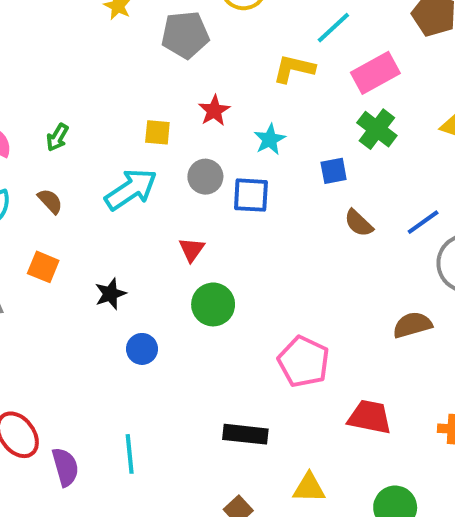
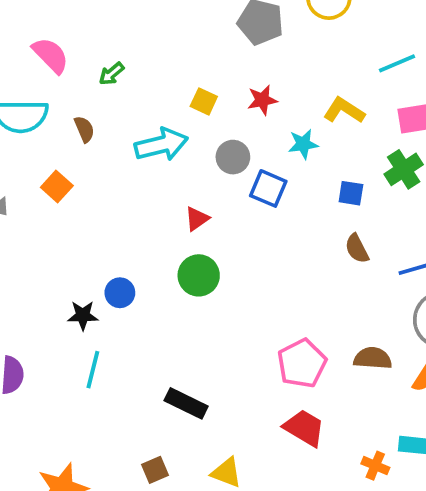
yellow L-shape: (294, 69) -> (344, 110), moved
black star: (110, 294) -> (83, 315), moved
pink pentagon: (304, 362) -> (302, 363), moved
cyan line: (130, 454) -> (93, 370), moved

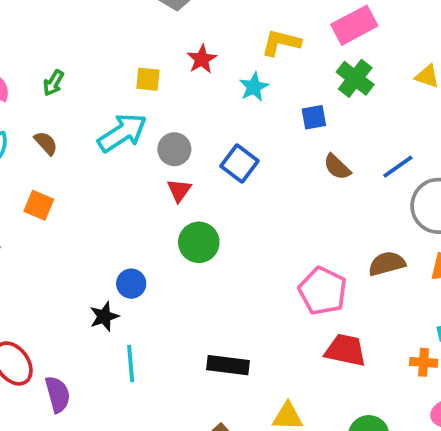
gray circle: (233, 157) -> (174, 149), moved
blue square: (268, 188) -> (239, 164), moved, turned 33

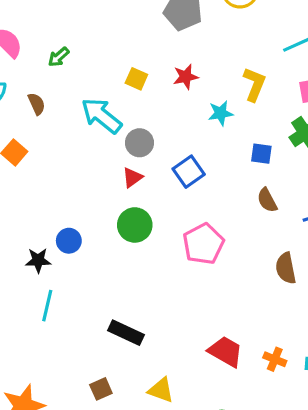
yellow L-shape: (281, 43) -> (254, 84), turned 80
cyan arrow: (122, 133) -> (101, 116), turned -126
brown semicircle: (387, 264) -> (286, 268), moved, turned -104
pink pentagon: (323, 291) -> (203, 244), moved
orange cross: (424, 362) -> (275, 359), moved

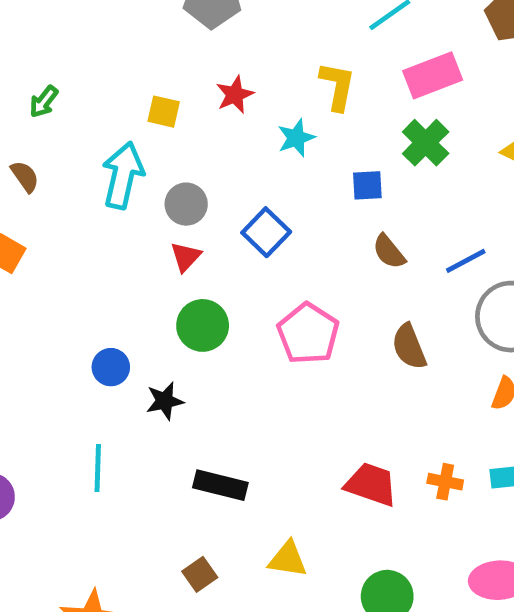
cyan arrow: (101, 116) -> (123, 175), turned 75
black star: (38, 260) -> (165, 401), moved
brown semicircle: (286, 268) -> (409, 347), moved

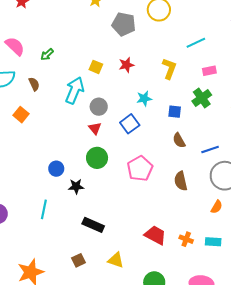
pink rectangle: (433, 75) -> (209, 71), size x0.6
cyan star: (296, 138) -> (144, 99), moved
red triangle: (186, 257) -> (95, 128), turned -32

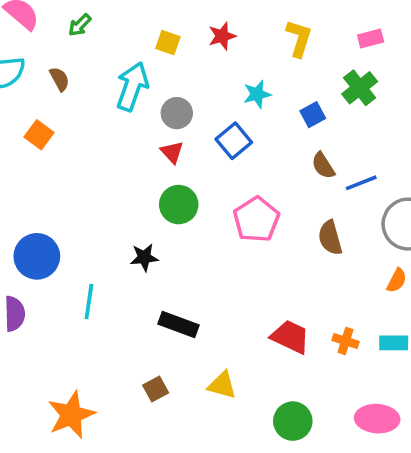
blue square: (175, 112) -> (313, 115), turned -32
blue line: (210, 150) -> (361, 183), moved
blue circle: (56, 169) -> (37, 256), moved, size x1.6

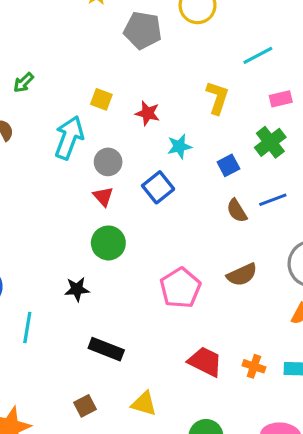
red star: (222, 36) -> (148, 113), moved, turned 30
blue line: (361, 183) -> (273, 200), moved
pink pentagon: (256, 220) -> (180, 288), moved
brown semicircle: (330, 238) -> (242, 275), turned -100

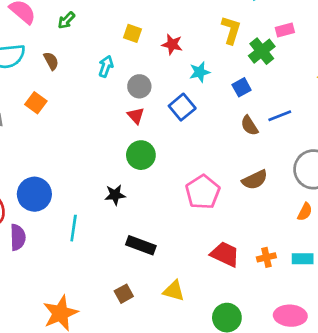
cyan arrow: (69, 138) -> (106, 66), size x0.6
green cross: (270, 142) -> (262, 51), moved
orange cross: (254, 366) -> (266, 257), turned -30

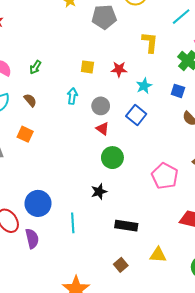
yellow L-shape: (231, 30) -> (150, 42), moved
blue square: (242, 87) -> (178, 91), turned -32

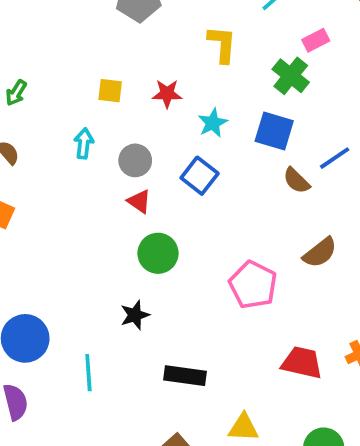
blue square: (178, 91) -> (274, 131), size x1.5

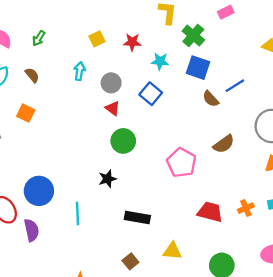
green cross: (291, 76) -> (193, 35), moved
yellow square: (110, 91) -> (97, 39), turned -35
cyan star: (213, 123) -> (160, 61), turned 30

